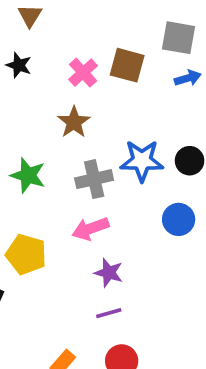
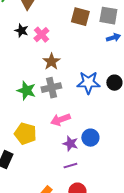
brown square: (127, 65) -> (80, 17), moved
pink cross: (83, 73) -> (41, 35), moved
gray cross: (94, 179) -> (51, 88), moved
blue circle: (179, 219) -> (90, 138), moved

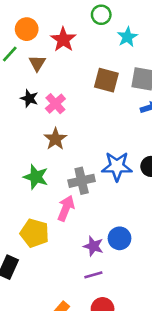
brown star: (51, 62) -> (55, 139), moved
gray cross: (51, 88) -> (82, 181), moved
pink arrow: (60, 120) -> (66, 208), moved, turned 132

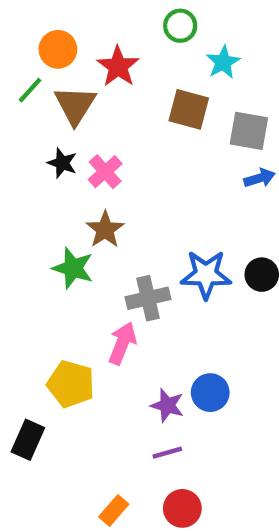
brown triangle: (37, 63) -> (75, 105), size x1.5
brown square: (106, 80) -> (189, 109), moved
green star: (36, 177) -> (73, 268), moved

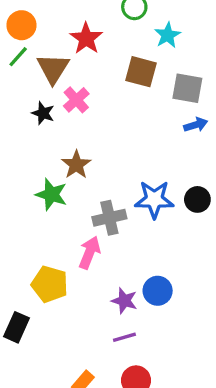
orange circle: (58, 49) -> (21, 25), moved
pink cross: (105, 172) -> (76, 100), moved

